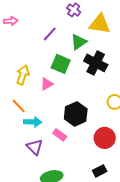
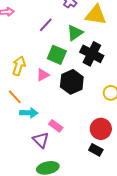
black hexagon: (76, 114) -> (72, 82), moved
purple triangle: (35, 147) -> (41, 140), moved
black rectangle: (100, 171) -> (96, 150), moved, turned 56

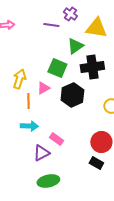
purple line: (46, 25) -> (51, 25), moved, turned 56
black cross: (92, 54) -> (92, 67), turned -35
orange line: (15, 97) -> (28, 101), moved, turned 42
purple triangle: (41, 140) -> (41, 153), turned 48

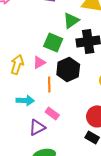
yellow arrow: (19, 79) -> (17, 64), moved
orange line: (28, 101) -> (49, 84), moved

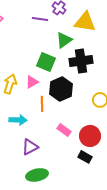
pink rectangle: (52, 113) -> (64, 130), moved

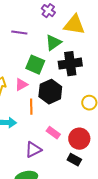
purple line: (40, 19) -> (19, 33), moved
purple triangle: (30, 147) -> (33, 150), moved

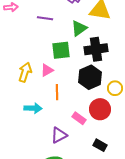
green square: (35, 65) -> (61, 50), turned -30
black hexagon: (50, 92) -> (90, 77), moved
red circle: (79, 139) -> (100, 109), moved

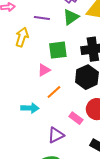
green triangle: (79, 28) -> (71, 17), moved
yellow arrow: (25, 72) -> (22, 37), moved
orange line: (57, 92) -> (54, 92), turned 49

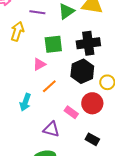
cyan arrow: (30, 108) -> (25, 102), turned 108
purple triangle: (56, 135) -> (51, 129), turned 42

